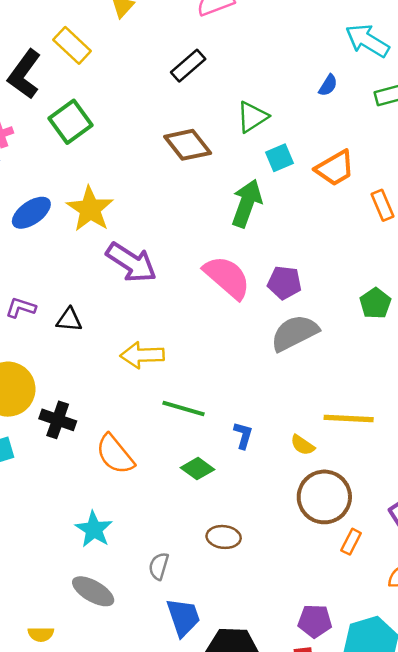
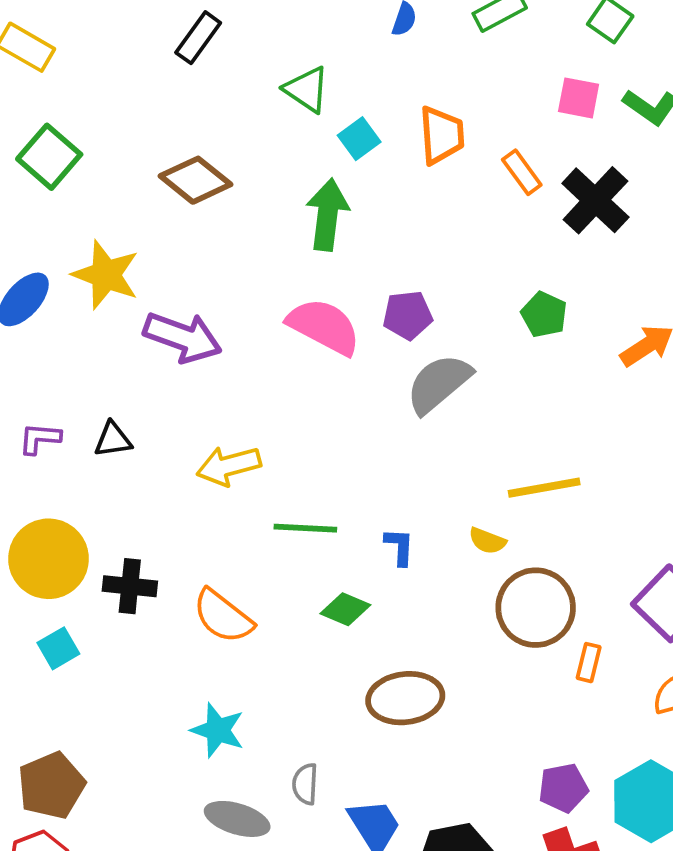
green triangle: (252, 117) -> (307, 90), turned -40
brown diamond: (188, 145) -> (196, 180), moved
orange trapezoid: (335, 168) -> (442, 135), turned -51
brown ellipse: (224, 537) -> (405, 698), size x1.5
gray semicircle: (159, 566) -> (305, 784), moved

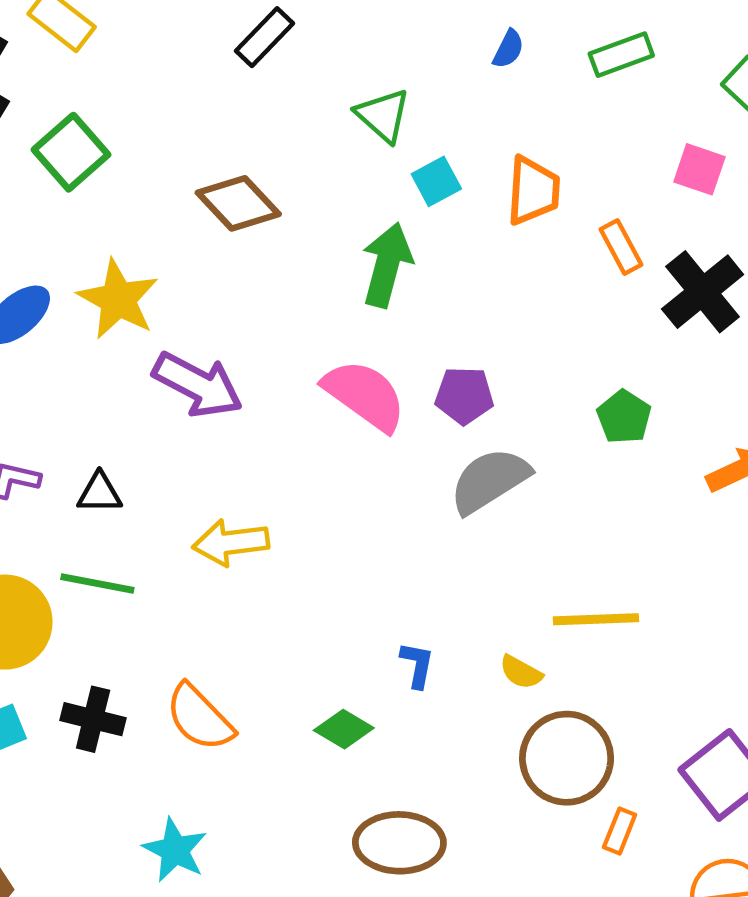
green line: (305, 528) -> (97, 584), moved
black cross: (130, 586) -> (93, 719), moved

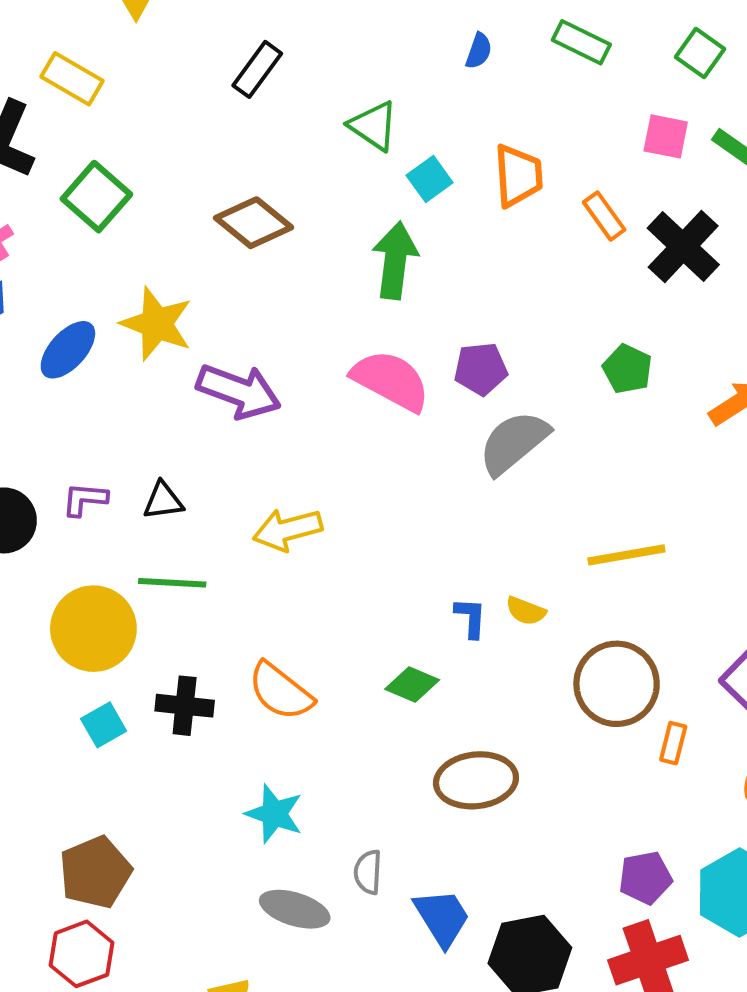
green rectangle: (621, 55) -> (581, 42), turned 54
yellow semicircle: (521, 672) -> (526, 611), moved

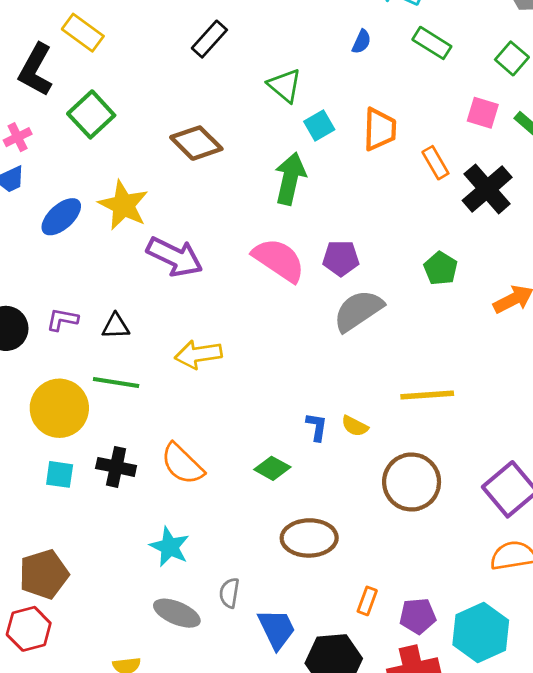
cyan square: (104, 725) -> (60, 474), turned 32
orange rectangle: (673, 743) -> (367, 601), moved

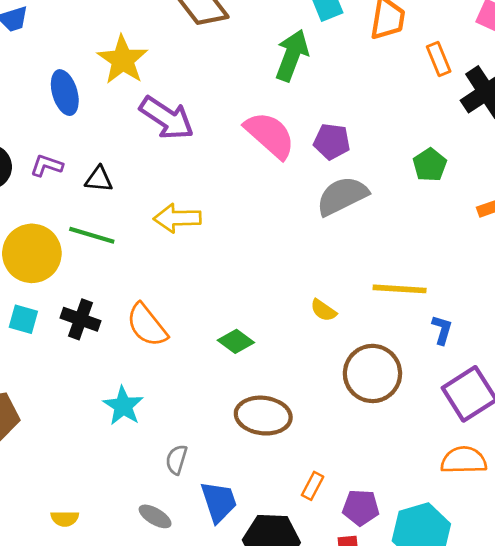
blue ellipse: (61, 217) -> (65, 93), moved, turned -72
blue L-shape: (317, 427) -> (442, 330), moved
gray ellipse: (177, 613) -> (155, 516), moved, size x0.7

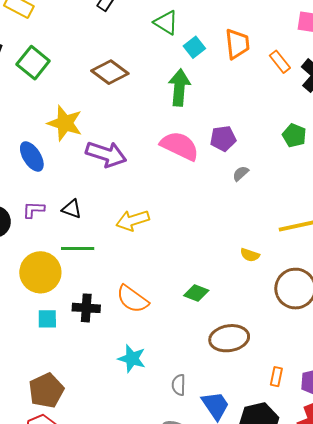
black triangle: (99, 179) -> (72, 209), turned 30
gray semicircle: (342, 196) -> (241, 173), size x0.5

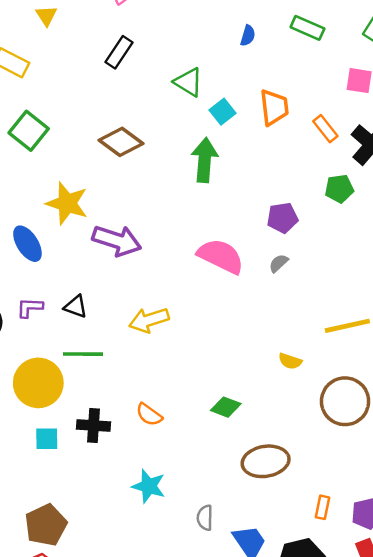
green pentagon: (294, 135) -> (339, 189), moved, turned -30
purple pentagon: (223, 138) -> (282, 218), moved
pink semicircle: (180, 146) -> (221, 256), moved
orange semicircle: (132, 299) -> (149, 415), size x0.7

